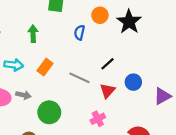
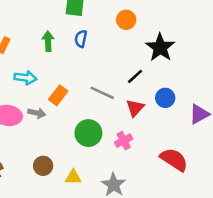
black star: (129, 22) -> (160, 47), moved
blue semicircle: (79, 33) -> (81, 39), moved
orange rectangle: (45, 67) -> (58, 95), moved
green circle: (49, 112) -> (88, 133), moved

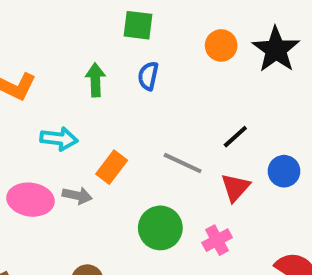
black star: (160, 47) -> (276, 50), moved

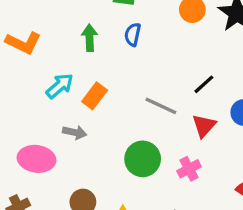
cyan arrow: (59, 139) -> (60, 86), turned -48
orange rectangle: (112, 167) -> (95, 96), moved
pink ellipse: (31, 200) -> (36, 159), moved

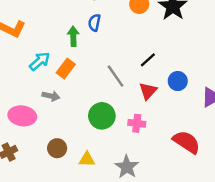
green arrow: (90, 38) -> (73, 36), moved
gray line: (161, 106) -> (116, 76), turned 30
pink cross: (189, 169) -> (137, 123), turned 35

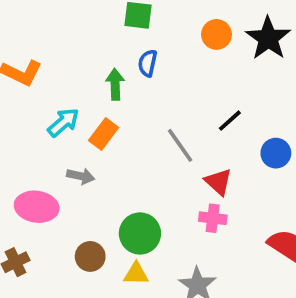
red triangle: (148, 91) -> (218, 182), moved, turned -30
green circle: (102, 116) -> (140, 233), moved

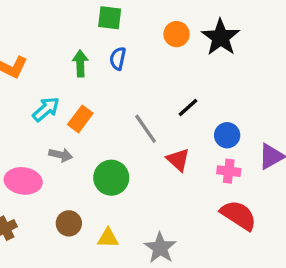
green arrow: (115, 84) -> (80, 63), moved
pink cross: (213, 218) -> (229, 171), moved
green circle: (140, 233) -> (111, 178), moved

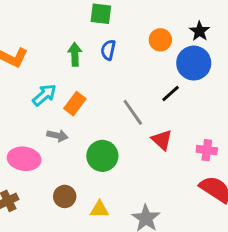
orange circle: (177, 34) -> (160, 40), moved
black star: (221, 37) -> (200, 31), size x0.6
blue circle: (227, 135) -> (194, 63), moved, size x1.5

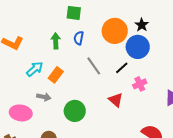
orange circle: (160, 40) -> (115, 31), size x1.6
gray line: (133, 112) -> (94, 66), moved
pink cross: (207, 150) -> (140, 84), moved, turned -32

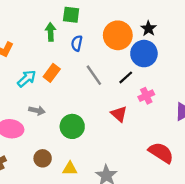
green arrow: (56, 41) -> (51, 32), moved
orange rectangle: (56, 75) -> (52, 73), moved

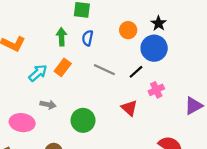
green arrow: (51, 32) -> (62, 37), moved
orange circle: (118, 35) -> (128, 30), size x0.6
gray line: (94, 75) -> (104, 70), turned -30

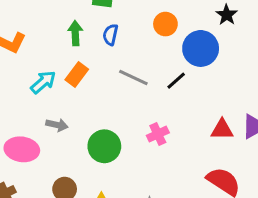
black star: (159, 23) -> (227, 15), moved
pink cross: (156, 90) -> (158, 134), moved
red triangle: (129, 108) -> (222, 129), moved, turned -42

